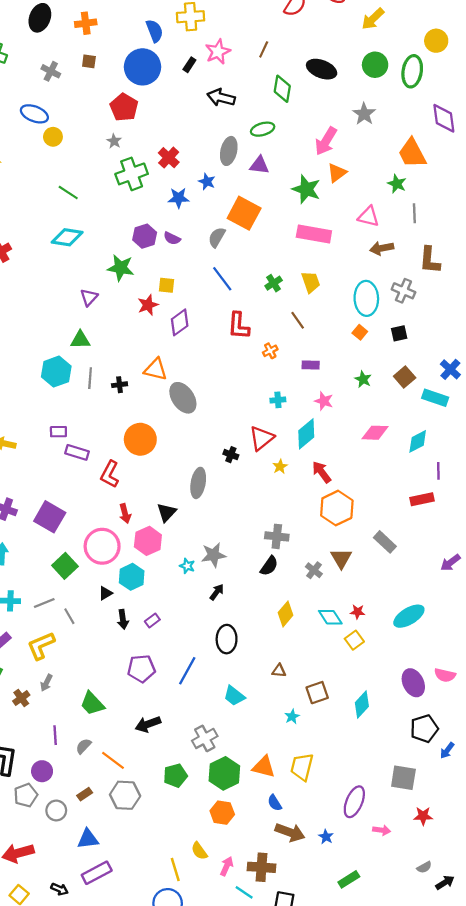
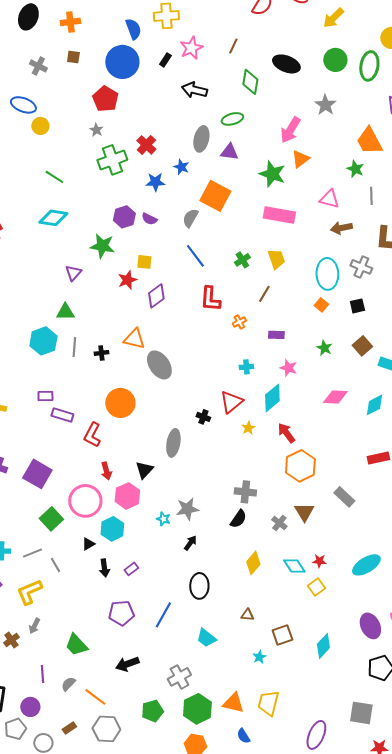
brown line: (298, 320) -> (264, 294), turned 66

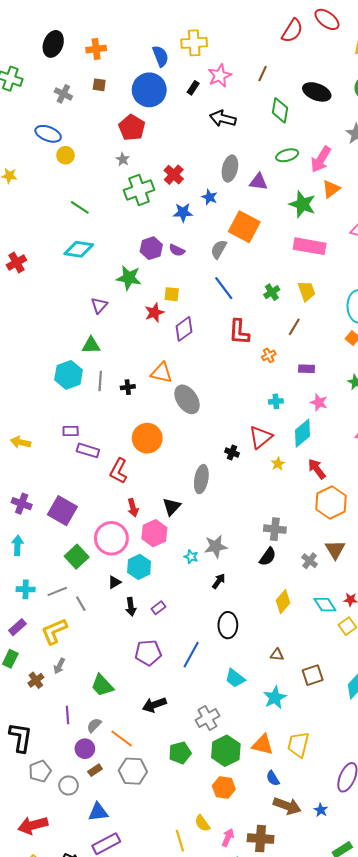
green ellipse: (232, 119) -> (287, 155), moved
cyan star: (259, 657) -> (275, 698), moved, size x1.6
purple circle: (30, 707) -> (85, 749), moved

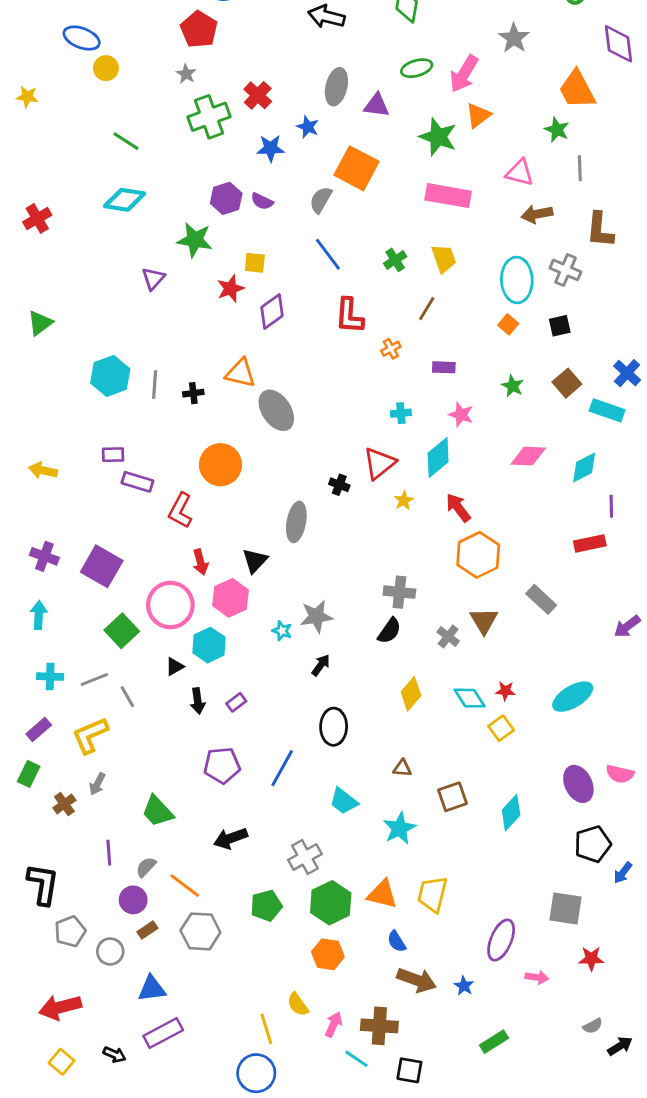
green triangle: (91, 345) -> (40, 323), moved, turned -36

